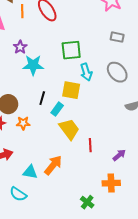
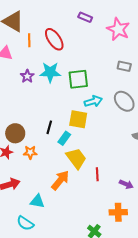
cyan star: (33, 65) -> (50, 72), moved
cyan arrow: (86, 72) -> (93, 101), turned -90
purple arrow: (119, 155) -> (126, 184), turned 64
orange arrow: (53, 165) -> (60, 180), moved

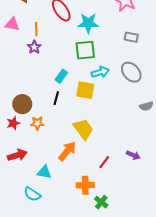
orange line: (29, 40) -> (36, 29), moved
cyan star: (50, 72) -> (88, 23), moved
cyan rectangle: (64, 138) -> (61, 76), moved
red line: (97, 174) -> (104, 162), moved, turned 40
orange cross: (118, 212) -> (85, 185), moved

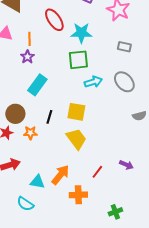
cyan rectangle: (61, 76) -> (37, 85), moved, size x1.5
yellow square: (85, 90) -> (76, 112), moved
black line: (56, 98) -> (49, 117), moved
orange arrow: (67, 151) -> (60, 175), moved
green cross: (101, 202) -> (115, 212), moved, turned 32

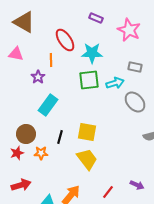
orange line: (29, 39) -> (51, 60), moved
cyan arrow: (93, 82) -> (115, 83), moved

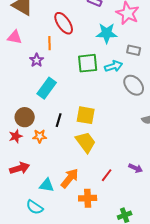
cyan star: (92, 53) -> (107, 33), moved

